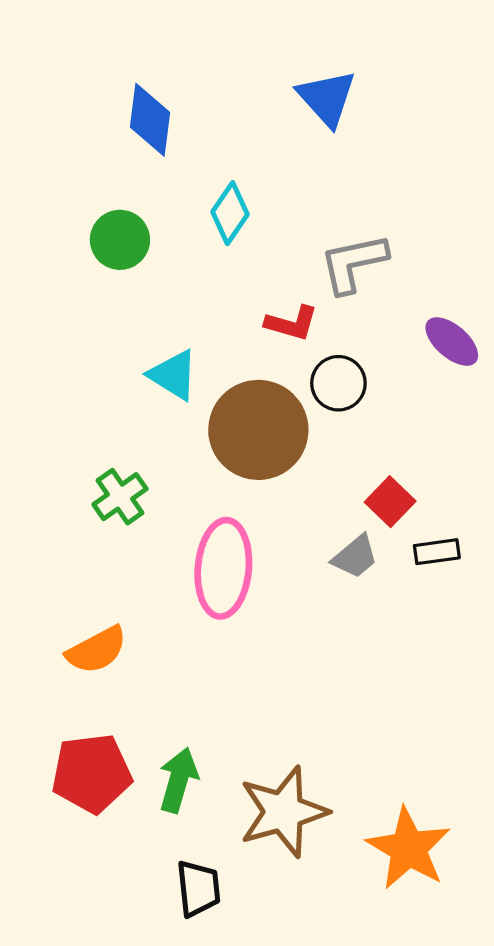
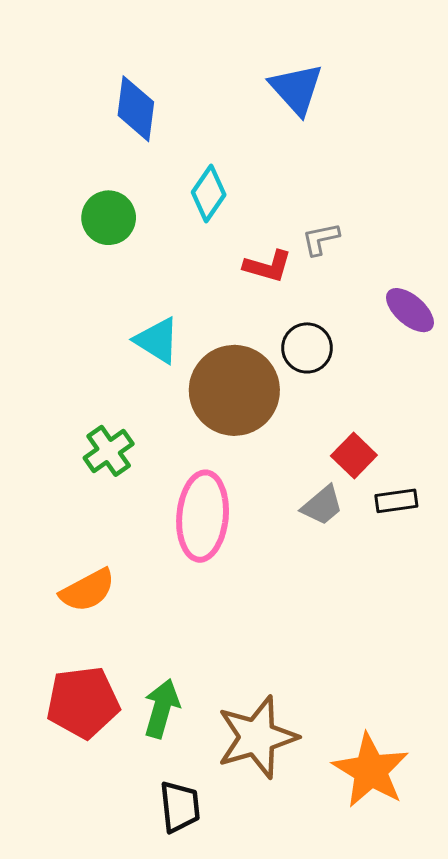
gray L-shape: (353, 263) -> (321, 239), size x0.6
red L-shape: (292, 323) -> (268, 266), moved

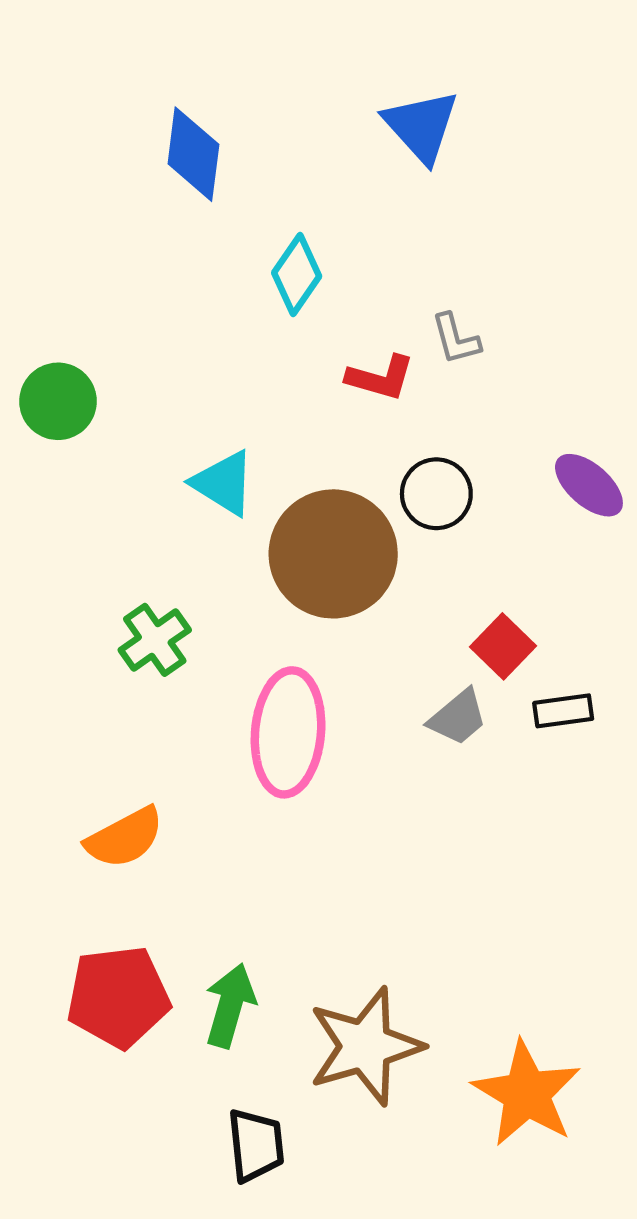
green circle: (109, 218) -> (58, 401), moved
gray L-shape: (321, 239) -> (456, 339), turned -93
purple ellipse: (410, 310) -> (589, 485), moved

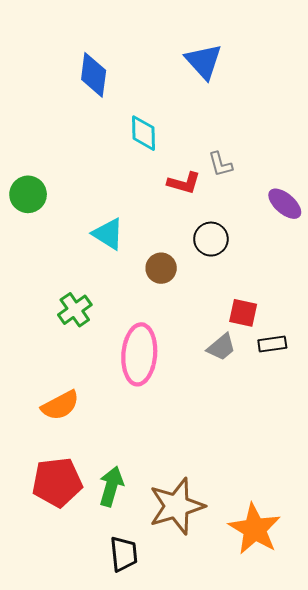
cyan diamond: (297, 274) -> (143, 133), turned -36
purple ellipse: (589, 485) -> (285, 204), moved
brown circle: (333, 554) -> (161, 268), size x0.5
red square: (503, 646) -> (243, 313), turned -32

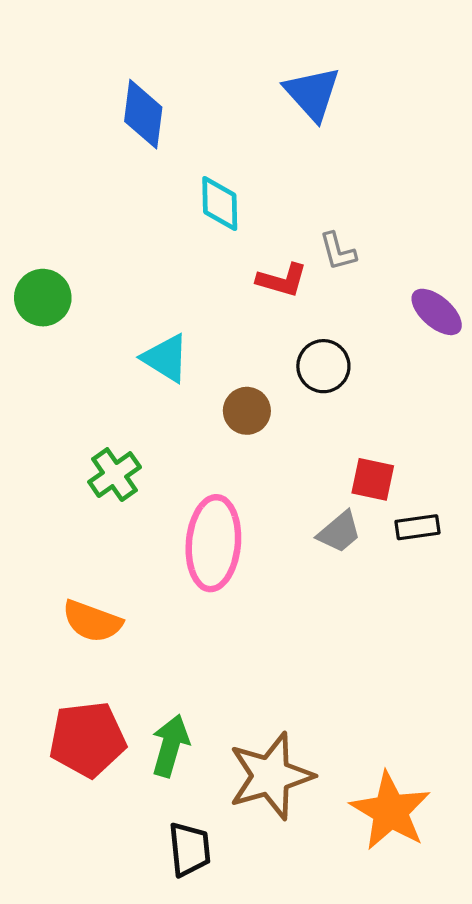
orange semicircle: (60, 405) -> (92, 621), turned 48

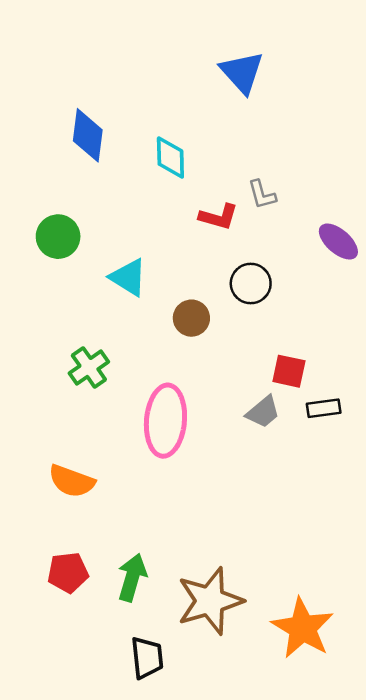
blue diamond: (143, 114) -> (88, 135), moved
green circle: (43, 298) -> (58, 237), moved
red pentagon: (87, 739) -> (68, 572), size x0.7

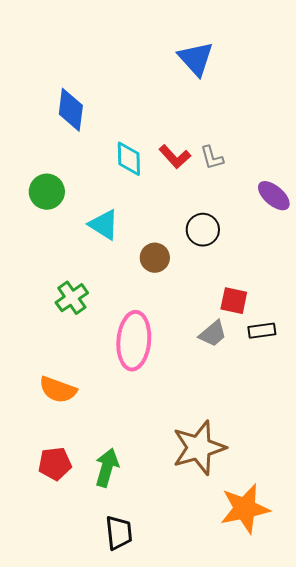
cyan diamond: (170, 158) -> (129, 159), moved
red L-shape: (219, 217) -> (175, 157), moved, turned 32
brown star: (210, 601) -> (199, 448), moved
orange star: (303, 628) -> (245, 509), turned 30

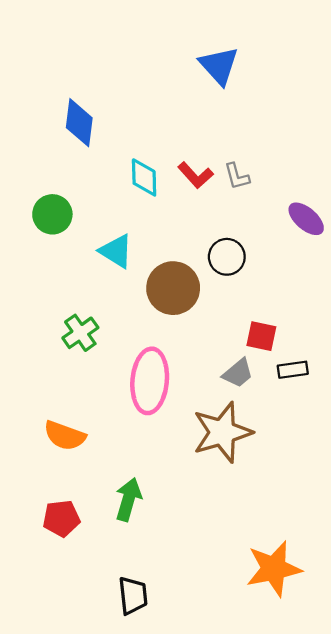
brown circle: (155, 258) -> (173, 288), size x1.6
brown star: (199, 448) -> (222, 432), moved
green arrow: (107, 468) -> (128, 499), moved

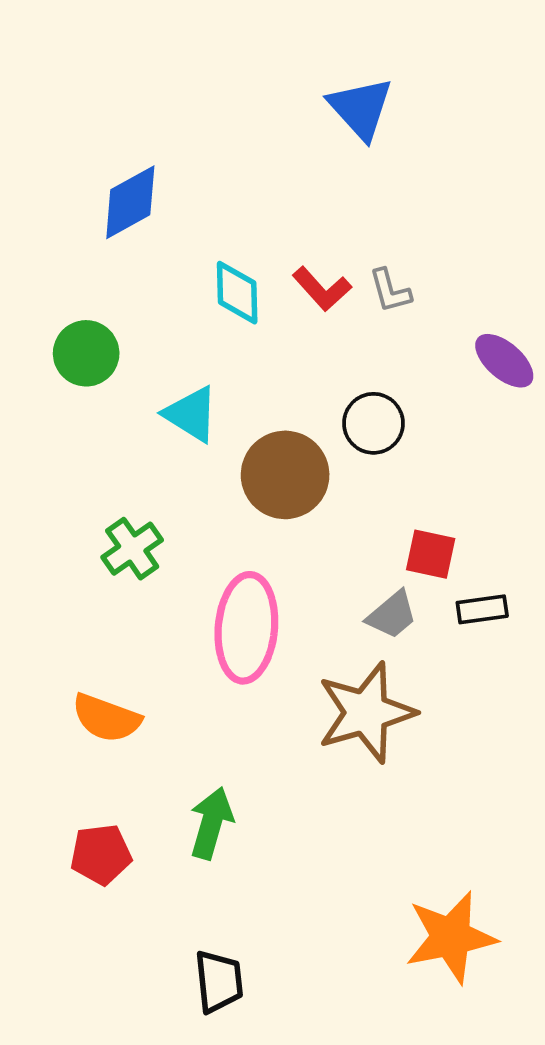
blue diamond: (79, 123) -> (130, 202), turned 54

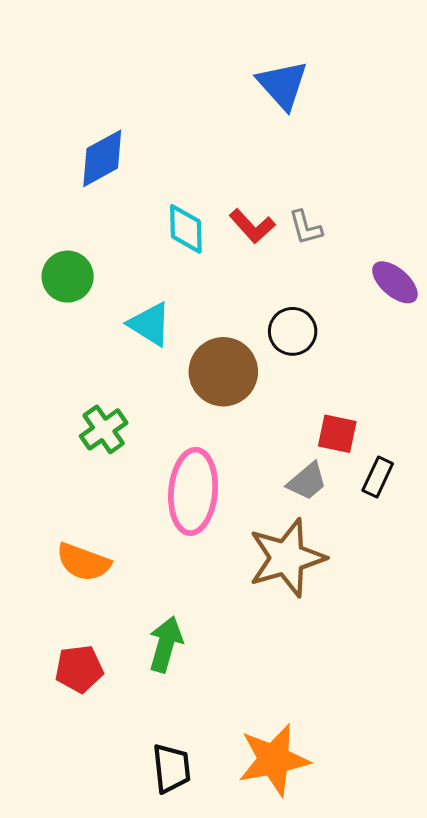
black rectangle: (482, 609) -> (378, 477), turned -57
orange star: (451, 937) -> (274, 760), moved

